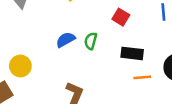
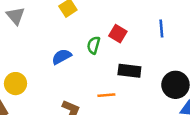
green semicircle: (91, 41) -> (94, 45), moved
orange line: (142, 77) -> (106, 95), moved

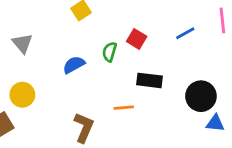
gray triangle: (16, 16) -> (22, 43), moved
blue line: (161, 29) -> (185, 33), turned 66

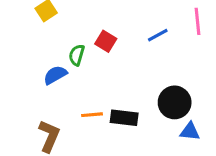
blue semicircle: (74, 65) -> (55, 75), moved
black rectangle: (150, 80) -> (124, 118), moved

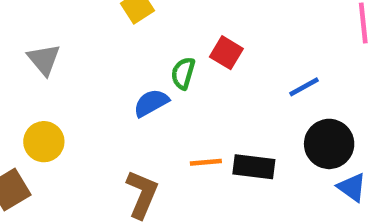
blue line: (158, 35) -> (304, 87), moved
blue triangle: (190, 132) -> (352, 187), turned 30

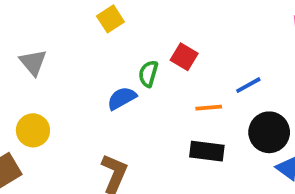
orange line: (206, 162) -> (209, 108), moved

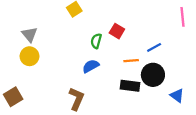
blue semicircle: (122, 98) -> (91, 66), moved
yellow circle: (33, 130) -> (29, 56), moved
black circle: (269, 132) -> (153, 75), moved

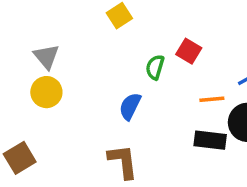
blue semicircle: (91, 66) -> (130, 106), moved, turned -35
brown L-shape: (76, 99) -> (123, 161), turned -30

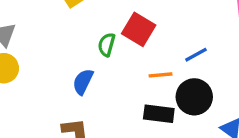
red square: (189, 51) -> (139, 29), size x1.4

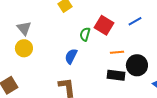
blue line: (196, 55) -> (135, 21), moved

